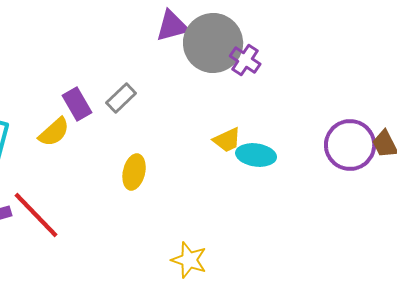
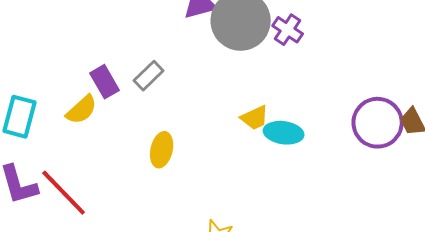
purple cross: (245, 60) -> (288, 30), moved

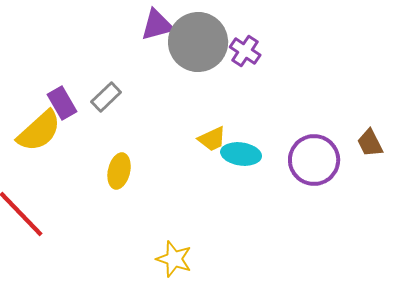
yellow semicircle: (82, 110) -> (39, 131), size x1.4
purple circle: (378, 123) -> (314, 160), moved

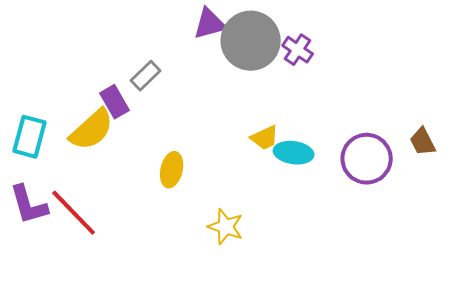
gray rectangle: (106, 97) -> (146, 76), moved
yellow star: (174, 259) -> (226, 227), moved

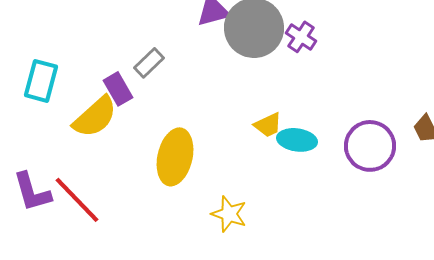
cyan rectangle: (30, 137) -> (41, 81), moved
yellow ellipse: (172, 170) -> (175, 157), size x1.6

